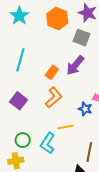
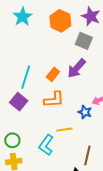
cyan line: (20, 60) -> (26, 77), moved
orange L-shape: (54, 97) -> (54, 100), turned 35
green circle: (23, 140) -> (12, 140), moved

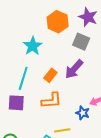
cyan star: (23, 17) -> (33, 46), moved
purple square: (19, 102) -> (16, 103), turned -36

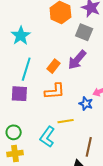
cyan star: (33, 46) -> (21, 36), moved

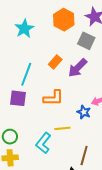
cyan star: (21, 36) -> (24, 29), moved
orange rectangle: (54, 66) -> (55, 62), moved

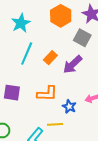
cyan line: (26, 74) -> (27, 54), moved
blue star: (84, 112) -> (69, 107), moved

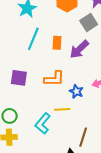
gray square: (82, 38) -> (89, 23), turned 30
orange rectangle: (50, 58) -> (57, 43), turned -40

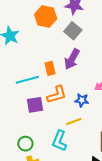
cyan line: (33, 39) -> (27, 80), moved, turned 70
orange rectangle: (57, 43) -> (50, 68), moved
purple square: (19, 78) -> (35, 105), moved

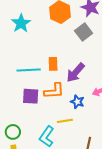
purple arrow: (72, 59) -> (76, 73), moved

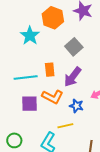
cyan star: (21, 23) -> (30, 36), moved
gray square: (84, 32) -> (74, 47), moved
orange L-shape: (54, 91) -> (53, 97), turned 35

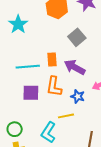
cyan star: (30, 36) -> (18, 24), moved
purple arrow: (73, 77) -> (75, 67), turned 80
orange L-shape: (53, 97) -> (54, 87), turned 70

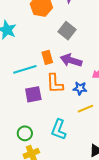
yellow line: (66, 116) -> (86, 109), moved

